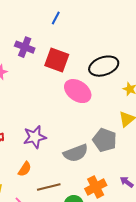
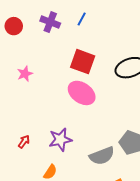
purple cross: (25, 47) -> (50, 22), moved
pink ellipse: (78, 91) -> (82, 93), moved

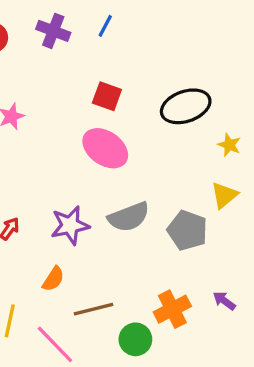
red square: (83, 62) -> (107, 96), size x0.7
gray semicircle: (102, 156) -> (129, 217), moved

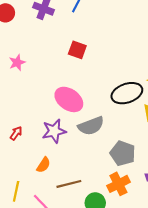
black ellipse: (186, 106) -> (127, 93), moved
pink ellipse: (105, 148) -> (69, 99), moved
gray pentagon: (187, 230) -> (123, 153), moved

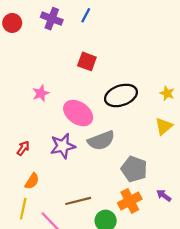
pink star: (17, 63) -> (41, 93), moved
black ellipse: (127, 93) -> (121, 95), moved
orange semicircle: (44, 165) -> (32, 181), moved

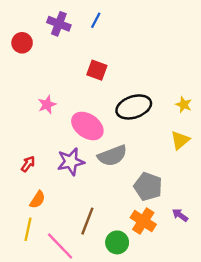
red circle: (12, 23) -> (22, 43), moved
brown line: (78, 201) -> (87, 221), turned -55
orange cross: (130, 201) -> (143, 221), turned -30

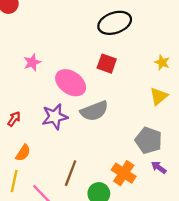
red square: (97, 70) -> (107, 64), moved
black ellipse: (134, 107) -> (115, 23), moved
gray pentagon: (148, 187) -> (149, 140), moved

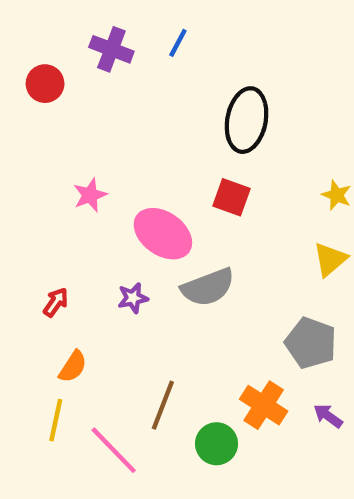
black ellipse: (115, 23) -> (247, 120), turned -60
purple star: (55, 117) -> (133, 298), size x0.6
purple arrow: (159, 168) -> (328, 416), moved

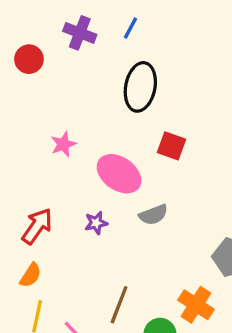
black ellipse: (247, 120) -> (140, 87), moved
gray semicircle: (208, 287) -> (153, 215), size x0.7
red arrow: (56, 302) -> (37, 226), size x1.6
orange semicircle: (73, 367) -> (31, 275), moved

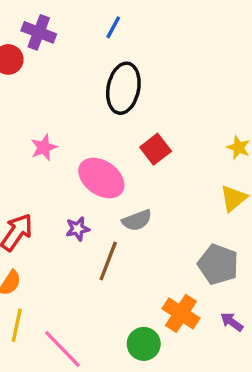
purple cross: (80, 33) -> (39, 32), moved
red square: (171, 146) -> (156, 149), turned 32
brown line: (119, 305) -> (108, 261), moved

